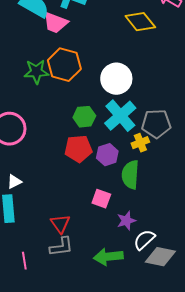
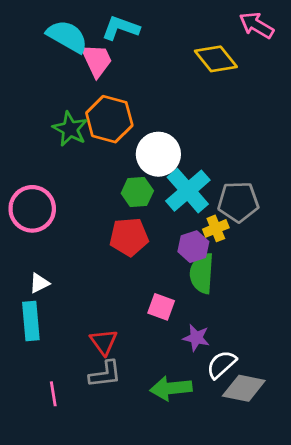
pink trapezoid: (55, 23) -> (97, 60), turned -136
green star: (36, 72) -> (70, 129), turned 30
white circle: (116, 79) -> (158, 154), moved
purple hexagon: (107, 155) -> (193, 247), moved
purple star: (126, 221) -> (196, 338), turned 30

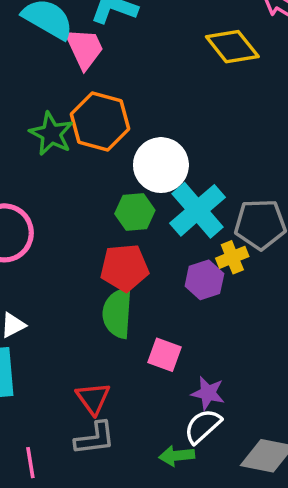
green semicircle: (202, 273) -> (117, 313), moved
white semicircle: (221, 364) -> (203, 426), moved
green arrow: (171, 388) -> (177, 456), size x0.7

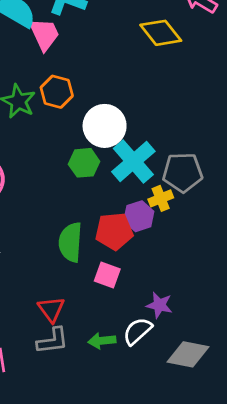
orange hexagon: (100, 122) -> (57, 92), size x0.7
red pentagon: (124, 268) -> (114, 231), moved
purple star: (208, 393) -> (159, 305), moved
green arrow: (177, 456) -> (102, 341), moved

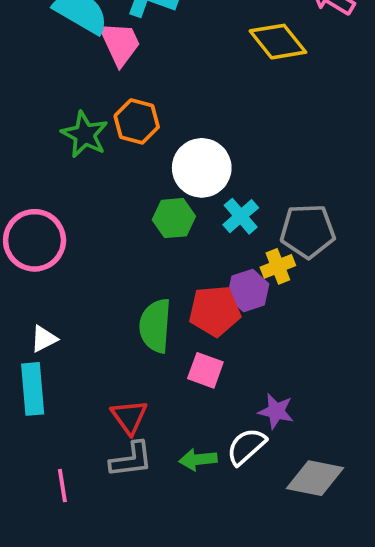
cyan cross: (133, 161) -> (241, 216), size x0.6

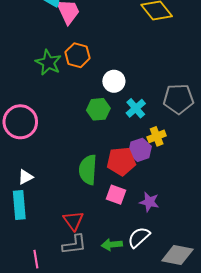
white circle: (202, 168) -> (114, 81), size x0.7
gray pentagon: (308, 231) -> (178, 99), moved
purple star: (276, 411) -> (149, 202), moved

